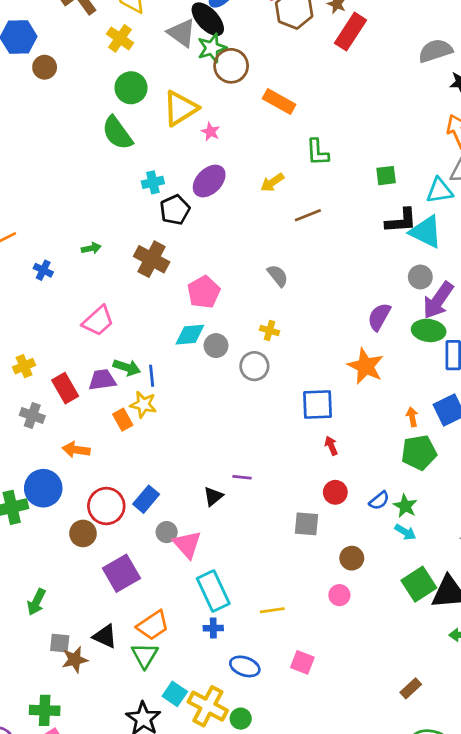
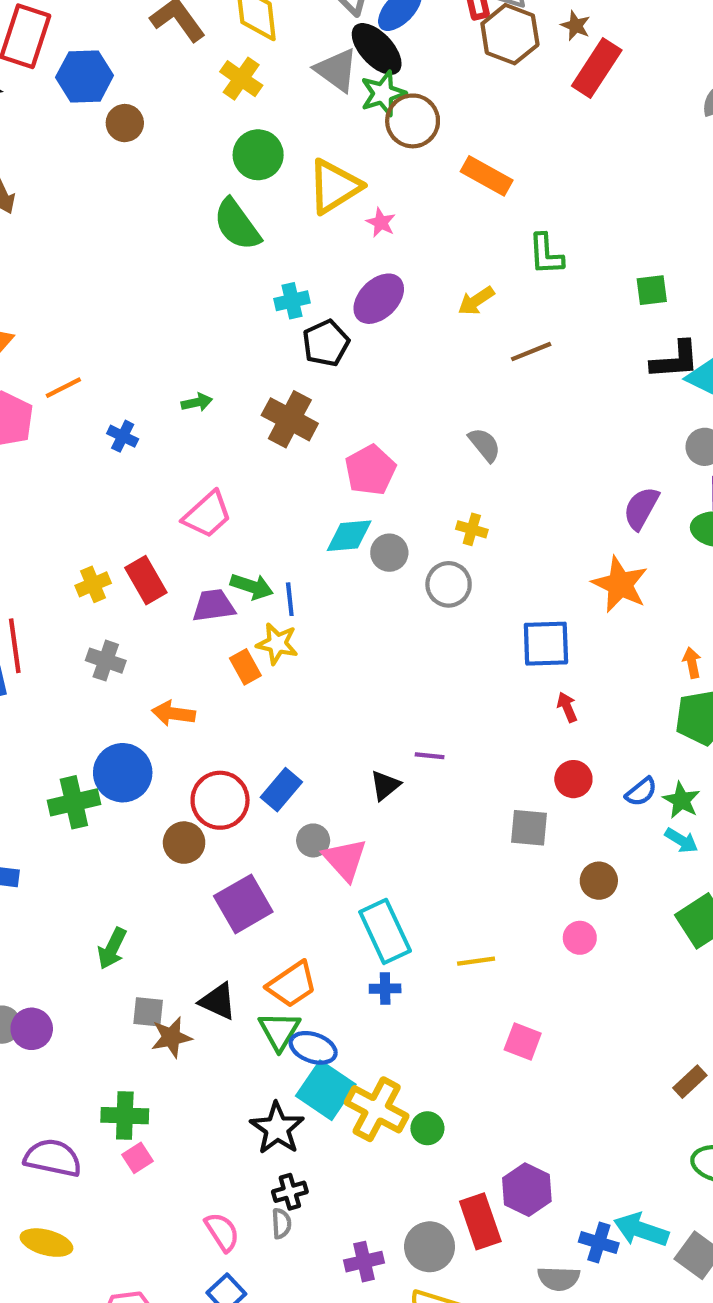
red rectangle: (65, 388) -> (146, 580), moved
blue ellipse: (245, 666) -> (313, 1048), moved
cyan square: (175, 694) -> (326, 1090), size x1.5

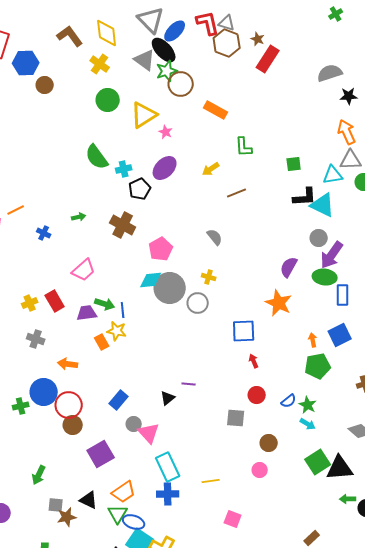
green semicircle: (237, 225) -> (97, 157), moved
gray circle: (389, 553) -> (170, 288), size x1.8
red circle: (220, 800) -> (69, 405), moved
green cross: (74, 802) -> (21, 406), size x0.7
blue cross: (385, 989) -> (168, 494), size x1.5

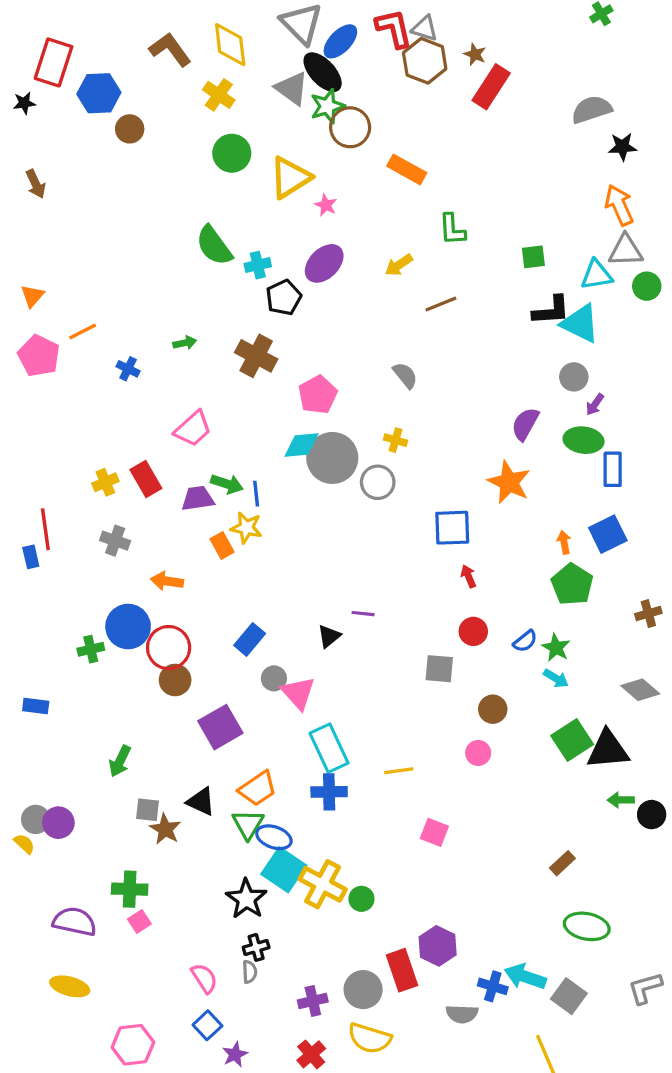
purple arrow: (332, 255) -> (595, 404), size x0.5
green pentagon: (318, 366) -> (572, 584), turned -30
brown star: (67, 517) -> (165, 829), turned -30

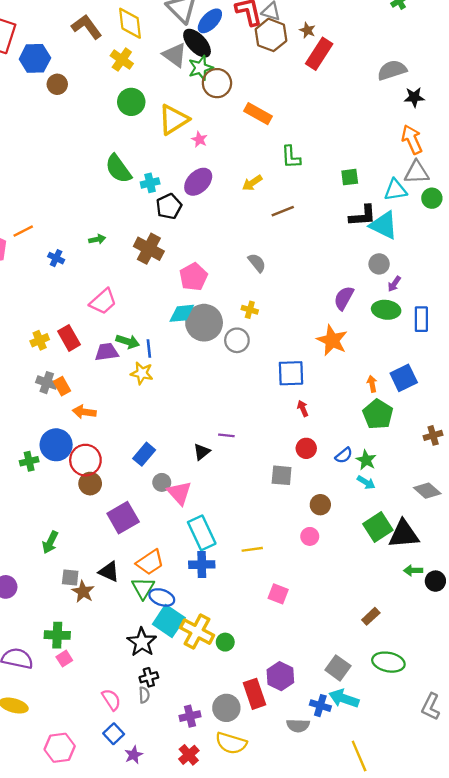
blue rectangle: (613, 469) -> (421, 319), moved
orange rectangle: (222, 545) -> (62, 386), moved
gray L-shape: (645, 988) -> (431, 707), turned -48
gray square: (569, 996) -> (338, 668), moved

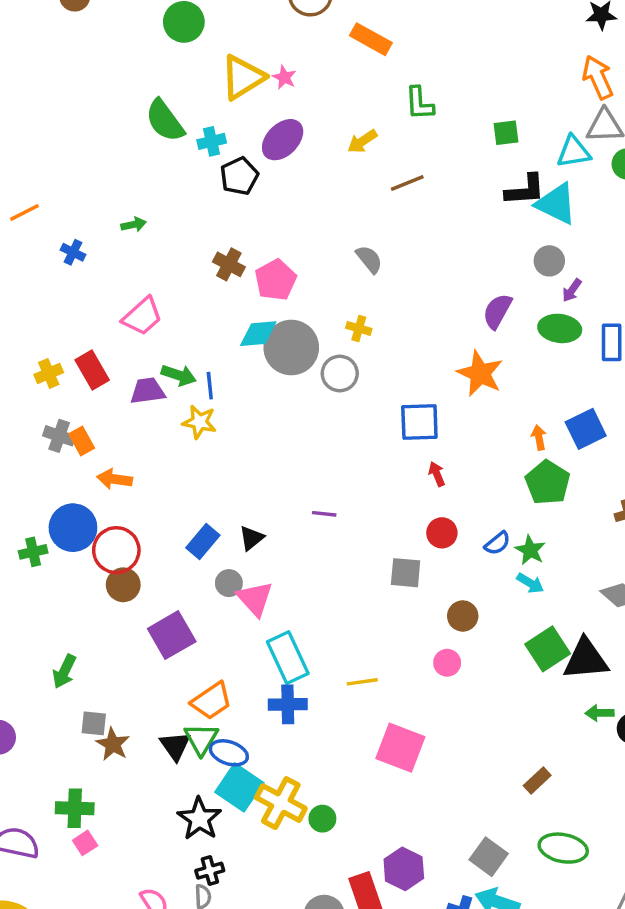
yellow triangle: (174, 119) -> (243, 77), moved
brown cross: (149, 249) -> (229, 264), moved, size x0.7
black triangle: (202, 452) -> (251, 538), moved
black triangle: (109, 572) -> (175, 746), moved, turned 30
pink square: (278, 594) -> (400, 748), size x1.6

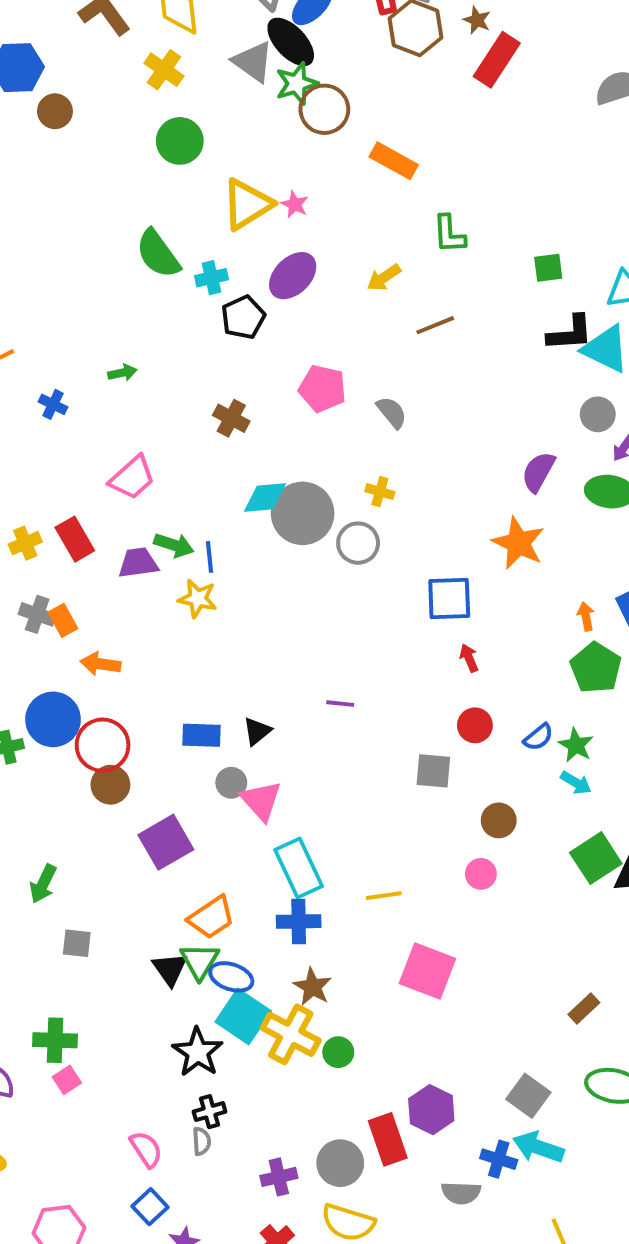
pink pentagon: (276, 280) -> (322, 389), moved, turned -30
blue rectangle: (203, 542) -> (202, 735), turned 52
brown star: (113, 744) -> (312, 987), moved

